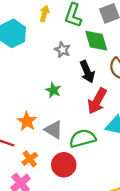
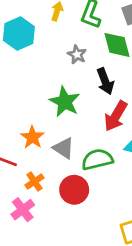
green star: (53, 90) -> (65, 102), size x1.6

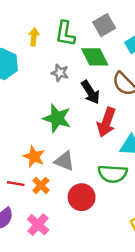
green semicircle: (97, 159) -> (113, 174), moved, turned -152
orange cross: (34, 182) -> (41, 185), moved

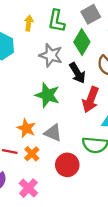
green diamond: (95, 57) -> (82, 42), turned 55
gray star: (60, 73) -> (51, 55), size x1.5

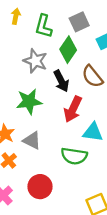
yellow arrow: (29, 23) -> (16, 16), moved
green star: (47, 95) -> (29, 101), turned -30
red circle: (67, 165) -> (40, 187), moved

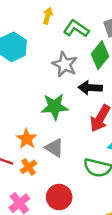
green L-shape: (44, 26) -> (76, 29), turned 105
black arrow: (61, 81) -> (90, 88), turned 115

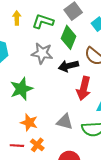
green star: (55, 107) -> (21, 89), moved
gray triangle: (54, 148) -> (65, 122), moved

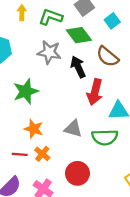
green diamond: (69, 37) -> (79, 35), turned -60
black arrow: (68, 66) -> (78, 67), turned 78

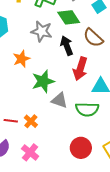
green star: (26, 91) -> (43, 81), moved
orange star: (34, 129) -> (21, 59), moved, turned 30
red circle: (77, 173) -> (81, 148), moved

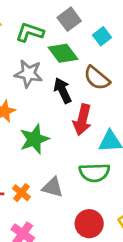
gray triangle: (59, 100) -> (53, 187), moved

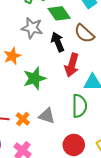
green semicircle: (94, 173) -> (79, 106), turned -90

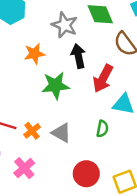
black arrow: (58, 42) -> (78, 56), moved
green semicircle: (79, 106) -> (102, 129), size x0.6

